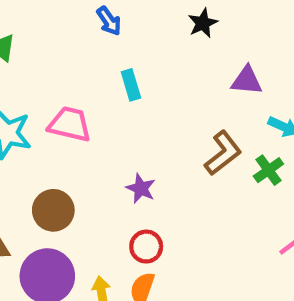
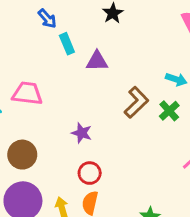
purple triangle: (247, 81) -> (97, 61), moved
cyan rectangle: (131, 85) -> (67, 44), moved

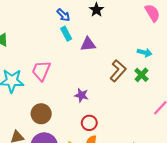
blue arrow: (47, 19) -> (63, 15), moved
pink trapezoid: (27, 93) -> (41, 71), turned -70

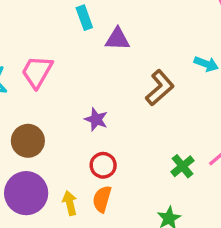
green cross: (141, 75) -> (183, 166), moved

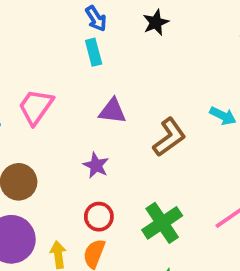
purple triangle: (117, 39) -> (112, 111), moved
green cross: (183, 166) -> (162, 223), moved, size x1.5

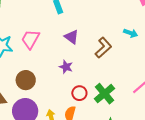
purple triangle: (112, 111) -> (72, 37), turned 35
red circle: (99, 217) -> (79, 93), moved

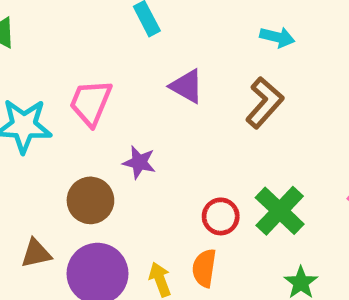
cyan arrow: (131, 33) -> (277, 37), moved
purple star: (66, 67) -> (139, 162), moved

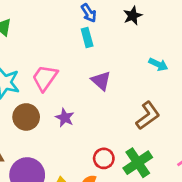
brown L-shape: (265, 103) -> (148, 116), moved
brown circle: (90, 200) -> (26, 117), moved

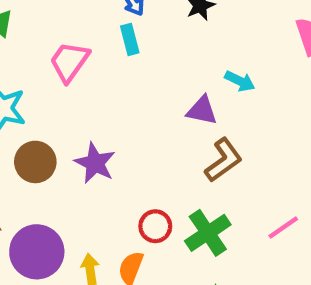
pink trapezoid: (45, 78) -> (69, 62), moved
purple triangle: (101, 81) -> (202, 110), moved, turned -30
purple star: (65, 118) -> (95, 163), size x1.4

